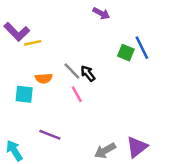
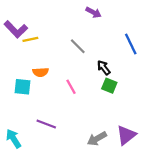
green square: (126, 53) -> (109, 86), moved
gray line: (72, 71) -> (78, 46), moved
black arrow: (88, 73) -> (104, 68), moved

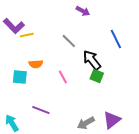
black arrow: (104, 68) -> (92, 60), size x1.5

